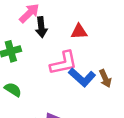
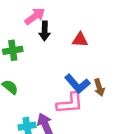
pink L-shape: (64, 63) -> (70, 103), moved

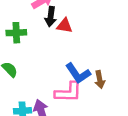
red triangle: (80, 40) -> (65, 26), moved

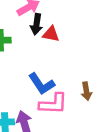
blue L-shape: (78, 73) -> (42, 84), moved

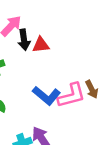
pink L-shape: (53, 104) -> (72, 95), moved

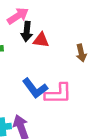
brown arrow: (92, 89) -> (81, 53), moved

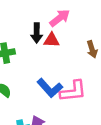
pink arrow: (18, 16) -> (60, 18), moved

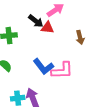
black arrow: (37, 33) -> (36, 21), turned -56

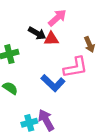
pink L-shape: (62, 71) -> (75, 67), moved

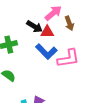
brown arrow: (89, 44) -> (69, 23), moved
blue L-shape: (53, 83) -> (46, 52), moved

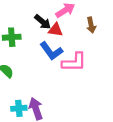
brown arrow: (69, 23) -> (91, 25), moved

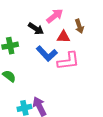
red triangle: (55, 30) -> (63, 37), moved

